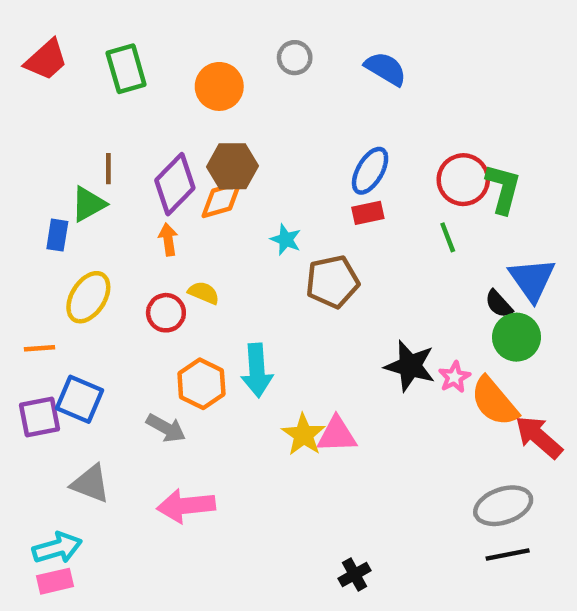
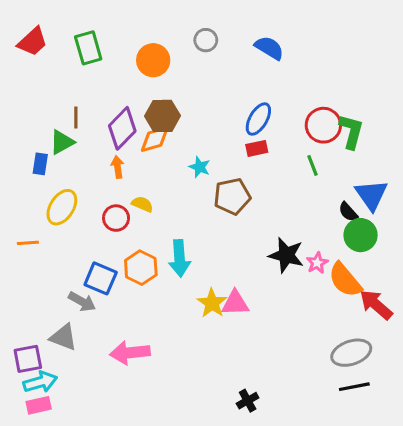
blue square: (79, 399) -> (101, 278), moved
purple square: (40, 417) -> (28, 359), moved
gray arrow: (166, 428) -> (82, 302), moved

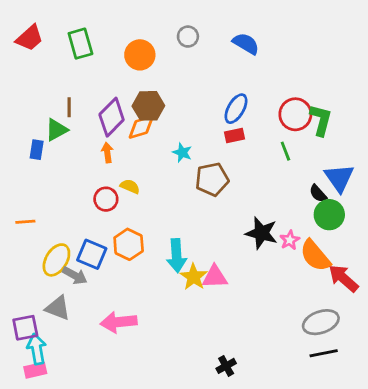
yellow ellipse: (62, 207) -> (56, 260), moved
cyan arrow: (179, 258) -> (177, 256), moved
cyan arrow: (40, 382) -> (37, 349), turned -84

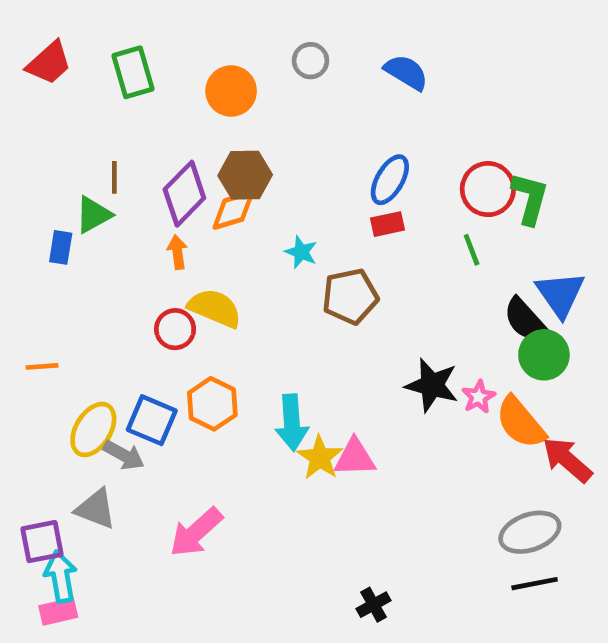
yellow semicircle: (130, 186) -> (215, 308), size x1.6
black semicircle: (318, 193) -> (525, 320), size x1.5
pink arrow: (119, 322) -> (196, 532), turned -36

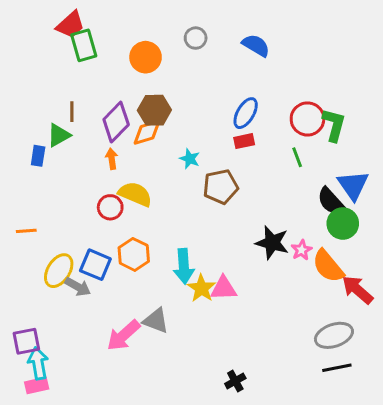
red trapezoid: (49, 63) -> (70, 25), moved
gray triangle: (96, 509) -> (156, 321), moved

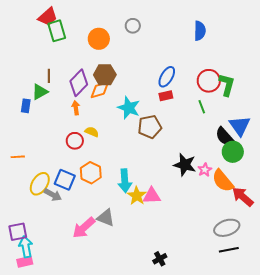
blue semicircle: (256, 45) -> (200, 31), moved, turned 60
cyan star: (190, 159) -> (129, 108), size x1.6
yellow semicircle: (135, 194) -> (92, 132), size x0.6

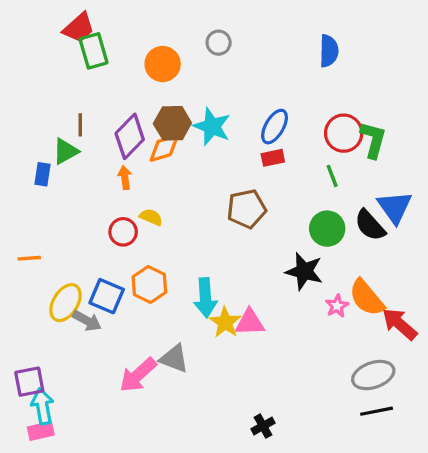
cyan star: (129, 108) -> (212, 127), moved
green circle: (233, 152) -> (327, 229), moved
pink star: (205, 170) -> (337, 306), moved

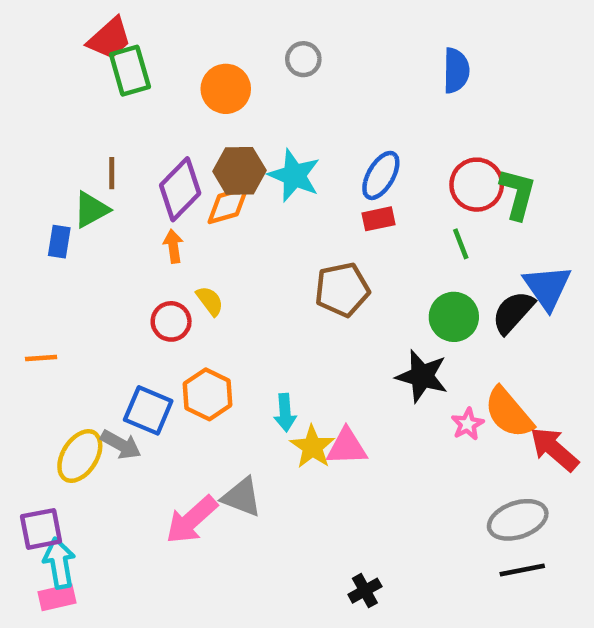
yellow semicircle: (151, 217) -> (210, 301), turned 30
black semicircle: (370, 225) -> (513, 312), turned 84
cyan arrow: (205, 298) -> (285, 413), size x0.7
yellow ellipse: (66, 303) -> (80, 456), moved

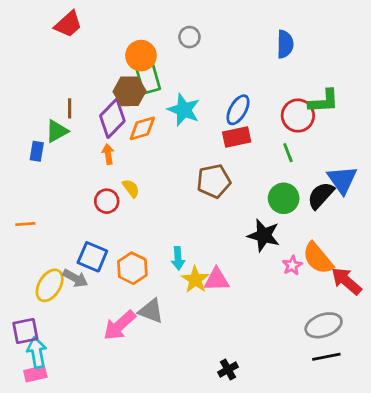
green rectangle: (130, 71) -> (148, 78), moved
brown hexagon: (239, 171) -> (130, 91), moved
green L-shape: (518, 194) -> (324, 101), moved, turned 72
red rectangle: (379, 219) -> (237, 137), size x1.4
orange hexagon: (208, 394) -> (132, 268), moved

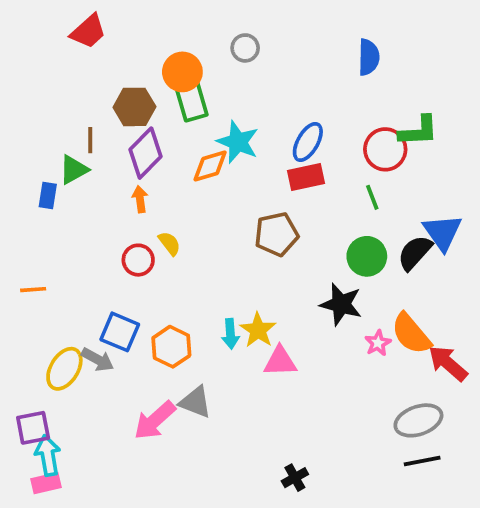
brown hexagon: (130, 91) -> (134, 107), moved
orange diamond: (142, 128) -> (210, 166), moved
yellow star: (195, 280) -> (258, 330), moved

